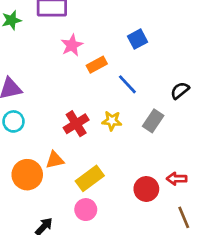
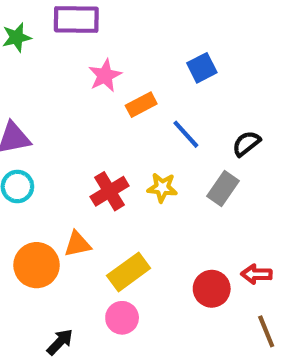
black semicircle: (180, 91) -> (246, 144), moved

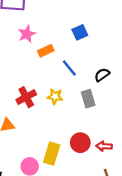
gray rectangle: (223, 189) -> (88, 99), turned -54
yellow rectangle: (129, 272) -> (52, 154), moved, turned -40
red circle: (212, 289) -> (80, 143), moved

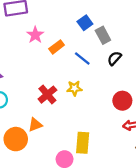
gray rectangle: (88, 99) -> (103, 35), moved
red circle: (80, 143) -> (122, 101), moved

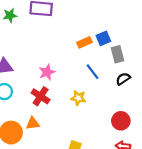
pink star: (35, 35) -> (47, 72), moved
orange rectangle: (57, 47) -> (84, 42), moved
red cross: (47, 95) -> (41, 96), moved, turned -30

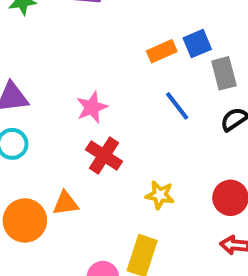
red cross: (41, 96) -> (104, 155), moved
yellow star: (78, 98) -> (160, 195), moved

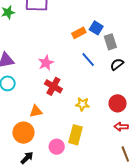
blue square: (197, 44) -> (96, 28), turned -32
orange circle: (25, 220) -> (23, 133), moved

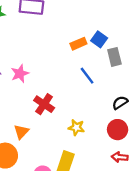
pink star: (46, 63) -> (20, 74), moved
black semicircle: (117, 64) -> (120, 103), moved
orange triangle: (36, 111) -> (21, 132), turned -40

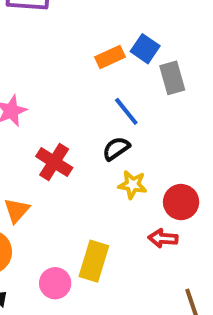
black semicircle: (120, 103) -> (116, 149), moved
yellow star: (76, 127) -> (132, 185), moved
red arrow: (120, 157) -> (163, 238), moved

